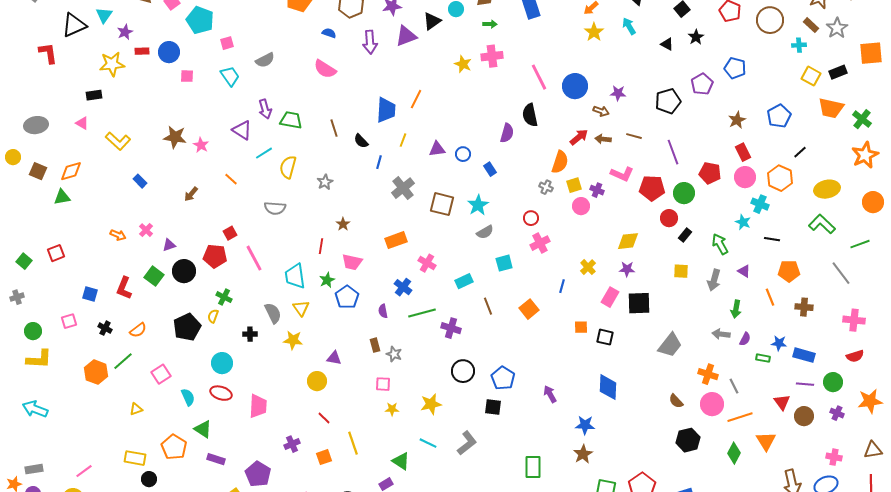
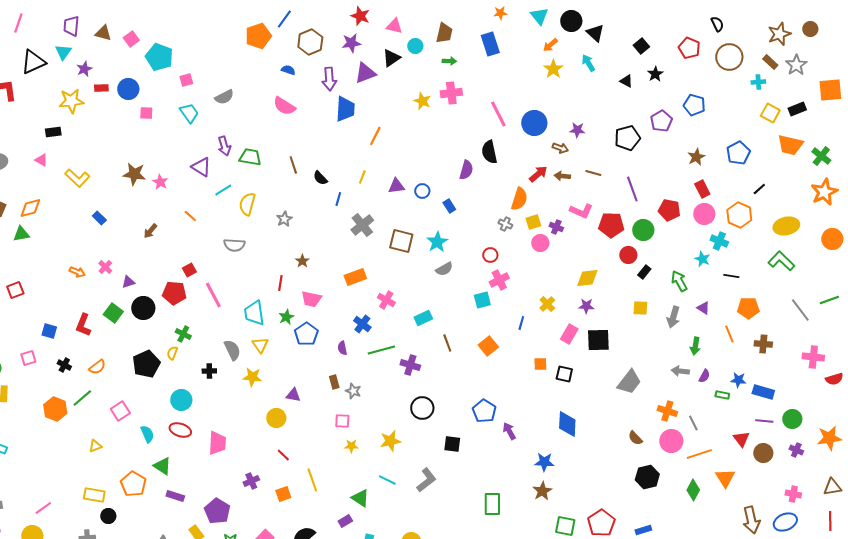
blue trapezoid: (386, 110) -> (345, 109), moved
green line: (860, 244) -> (829, 300), moved
cyan square: (504, 263) -> (482, 300), moved
red semicircle: (855, 356) -> (834, 379), moved
blue pentagon: (503, 378) -> (484, 411), moved

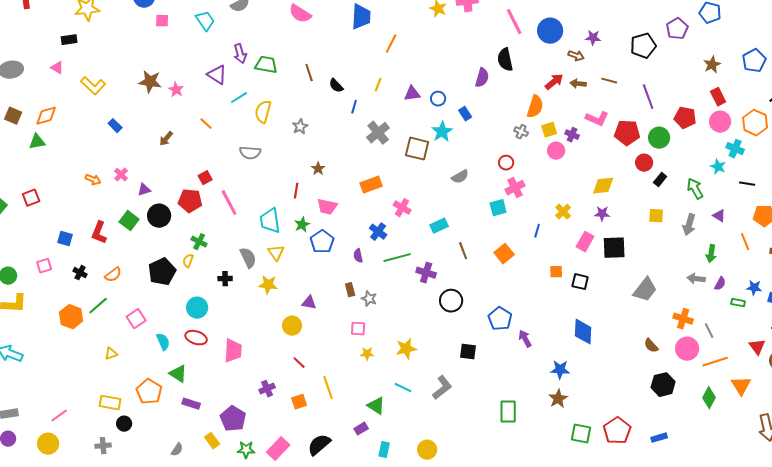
cyan star: (437, 242) -> (442, 132), moved
black circle: (422, 408) -> (451, 301), moved

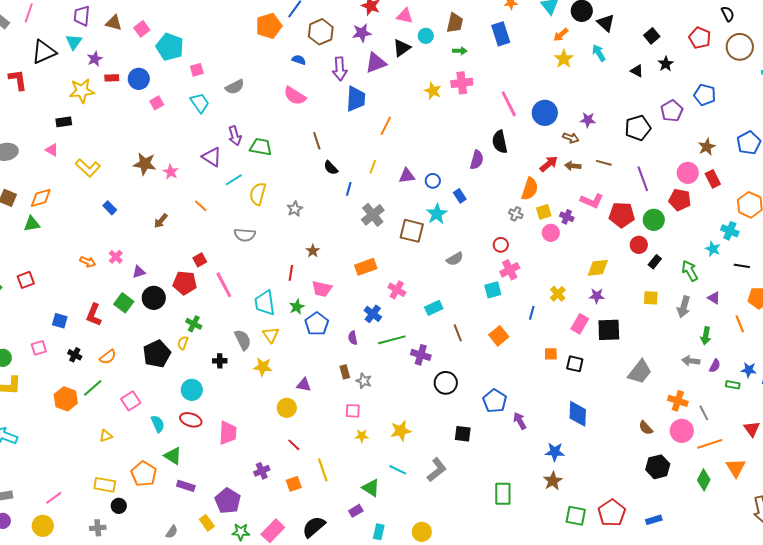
pink square: (162, 21) -> (157, 103), turned -32
brown line: (309, 73) -> (317, 141), moved
pink circle: (720, 122) -> (688, 173), moved

